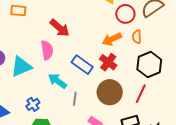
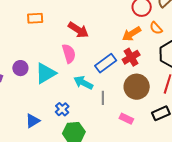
orange semicircle: (137, 37) -> (156, 28), turned -32
red cross: (108, 62) -> (131, 57), turned 30
blue rectangle: (82, 65) -> (106, 63), turned -65

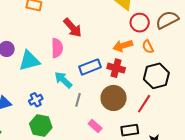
red cross: (131, 57) -> (116, 68), turned 30

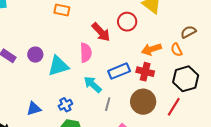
brown semicircle: (167, 20) -> (188, 32), moved, size x0.7
red circle: (140, 23) -> (127, 22), moved

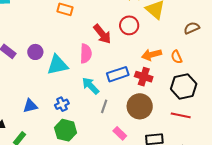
brown semicircle: (188, 32) -> (192, 28), moved
red line: (174, 107) -> (181, 115), moved, turned 66

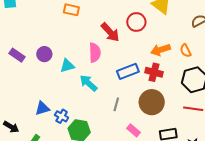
cyan triangle: (57, 65) -> (67, 66), size x0.7
cyan arrow: (90, 86) -> (88, 83), moved
blue cross: (62, 104) -> (62, 116), moved, turned -32

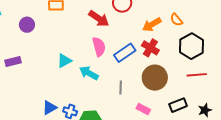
pink semicircle: (95, 53) -> (99, 47), moved
purple circle: (44, 54) -> (27, 25), moved
purple rectangle: (17, 55) -> (13, 61), turned -35
red cross: (154, 72) -> (150, 48), turned 30

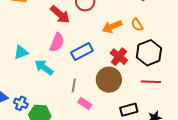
pink semicircle: (99, 47) -> (57, 42), turned 30
red cross: (150, 48) -> (119, 57), moved
pink rectangle: (143, 109) -> (85, 104), moved

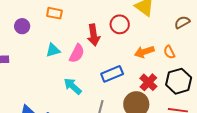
red arrow: (60, 14) -> (94, 35), turned 35
pink semicircle: (57, 42) -> (77, 53), moved
cyan triangle: (21, 52) -> (53, 50), moved

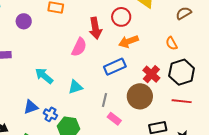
cyan triangle: (53, 50) -> (75, 87), moved
orange arrow: (144, 52) -> (129, 41), moved
cyan arrow: (73, 86) -> (44, 76), moved

